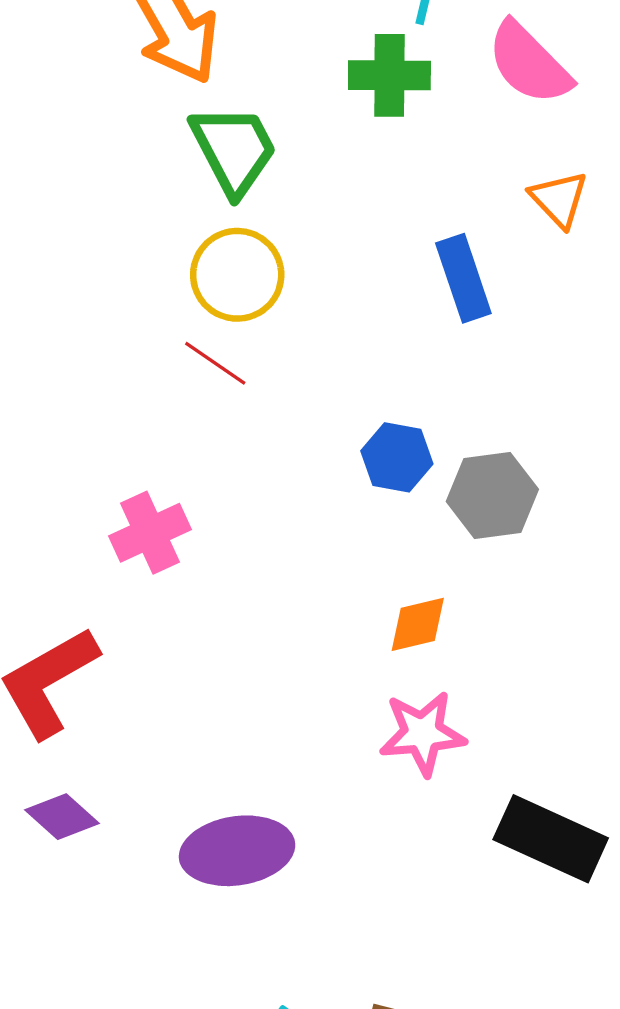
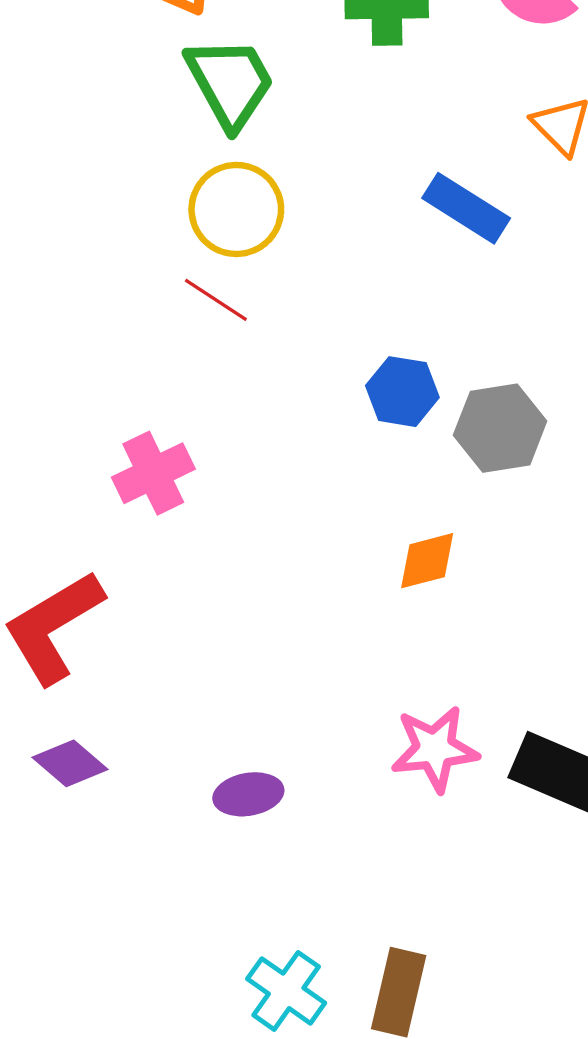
blue rectangle: (463, 278) -> (466, 208), turned -38
pink star: (422, 733) -> (435, 749), moved
purple ellipse: (237, 851) -> (248, 794), size x0.6

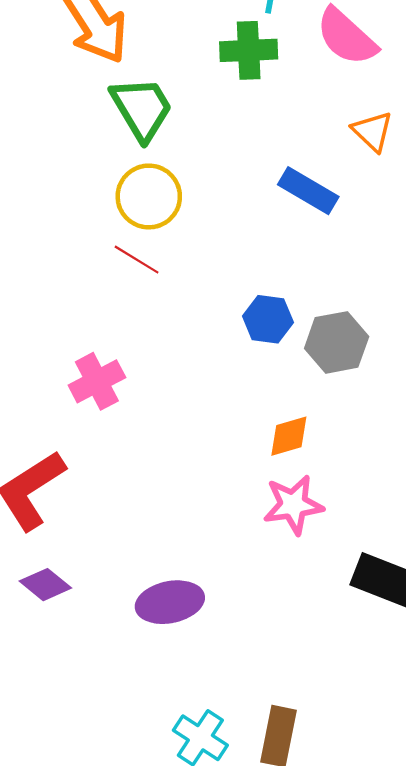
pink star: (435, 749) -> (293, 505), moved
purple ellipse: (248, 794) -> (170, 602), size x1.4

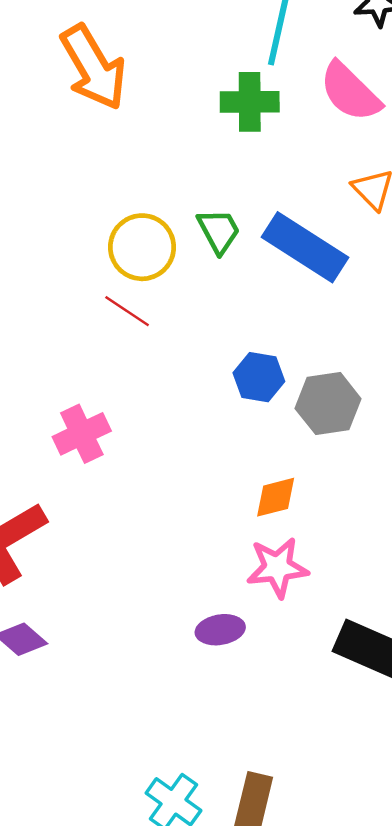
green trapezoid: (142, 108) -> (219, 231), moved, size x0.7
blue rectangle: (308, 191) -> (305, 247), size x1.4
purple ellipse: (170, 602) -> (220, 630), moved, size x0.7

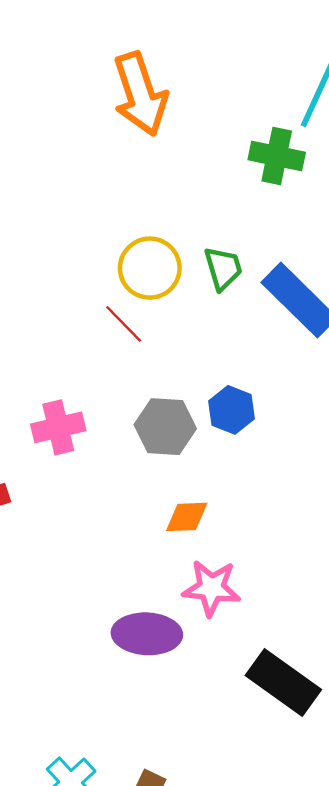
gray hexagon: (328, 404) -> (165, 427), moved
orange diamond: (276, 497) -> (187, 517), moved
purple ellipse: (220, 630) -> (147, 634), size x1.5

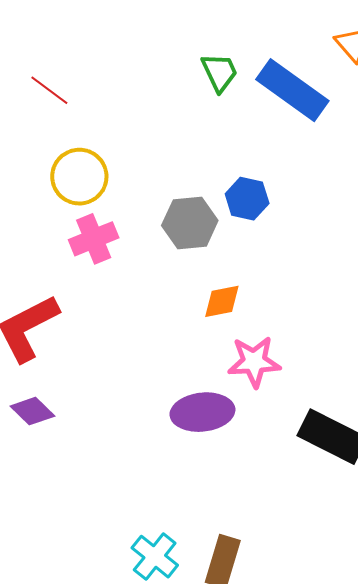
yellow circle: (150, 268) -> (79, 177), moved
red line: (124, 324) -> (49, 90), moved

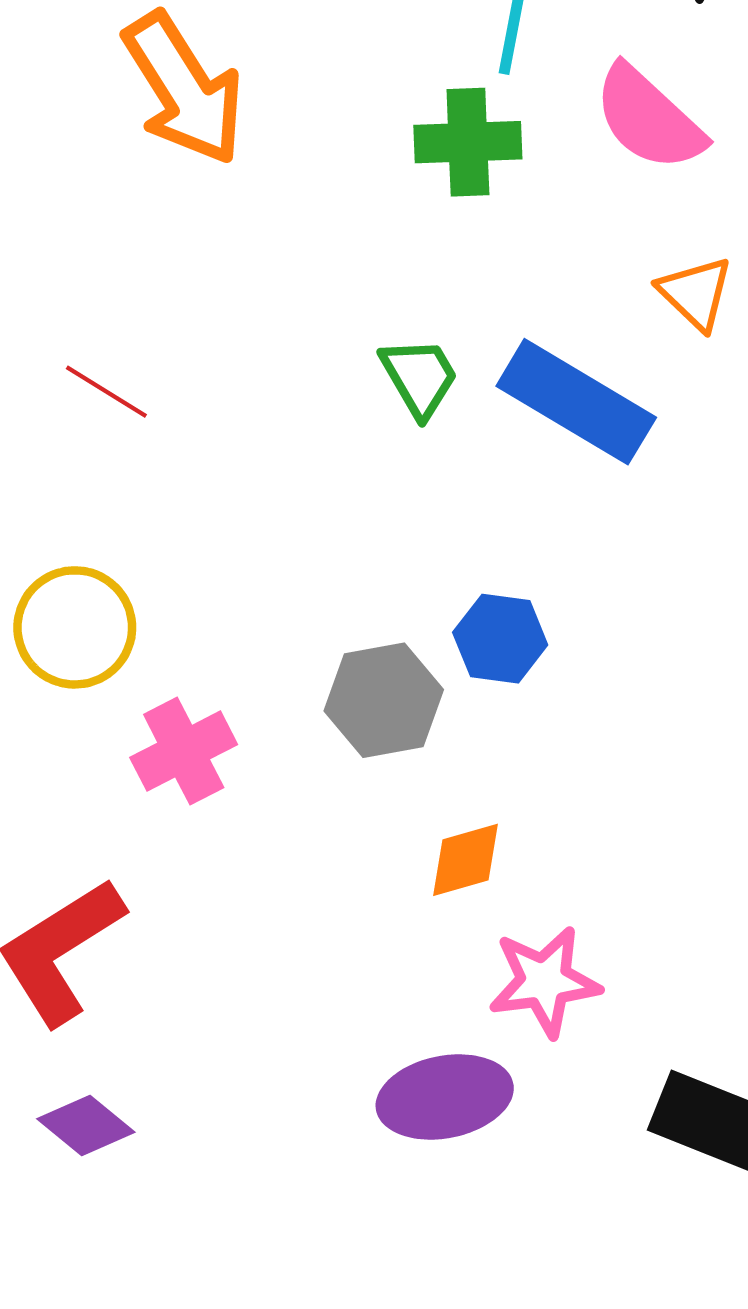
red line: (49, 90) -> (106, 392), moved
yellow circle: (79, 177) -> (75, 627), moved

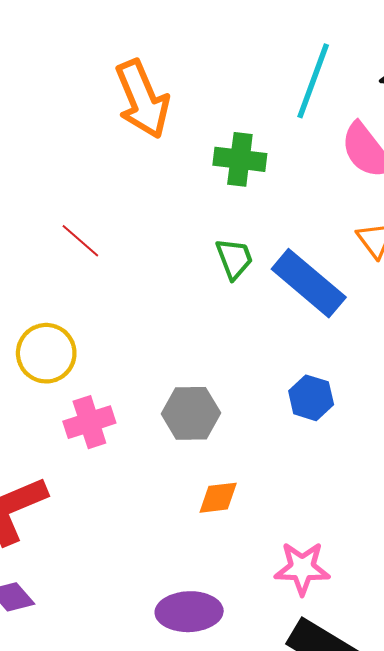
green cross: (468, 142) -> (240, 159), moved
blue hexagon: (500, 639) -> (311, 398), moved
pink star: (544, 981) -> (302, 568), moved

